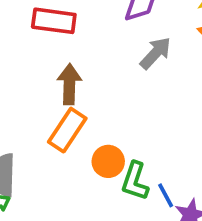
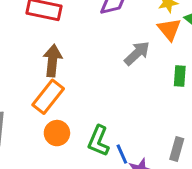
gray arrow: (155, 53) -> (137, 53), moved
orange circle: (108, 161) -> (57, 133), moved

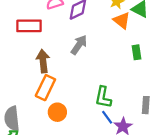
gray arrow: (137, 53) -> (79, 45), moved
green L-shape: (99, 141) -> (103, 97), moved

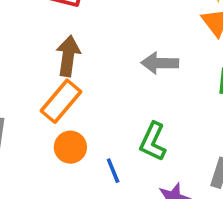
gray arrow: (79, 45) -> (160, 63), moved, turned -138
blue line: (107, 117) -> (113, 171), moved

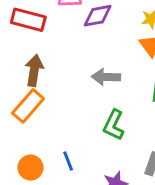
green L-shape: (153, 142) -> (114, 125), moved
orange circle: (70, 147) -> (31, 168), moved

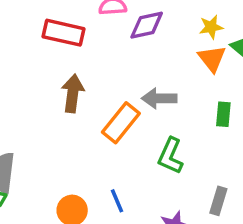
orange rectangle: (28, 106) -> (121, 123), moved

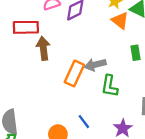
brown arrow: (73, 93) -> (43, 48), moved
gray arrow: (159, 98) -> (95, 65), moved

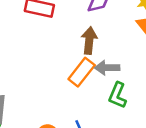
brown arrow: (43, 48) -> (89, 40), moved

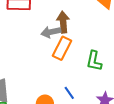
gray arrow: (107, 68) -> (51, 32), moved

